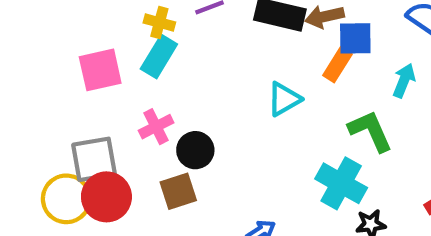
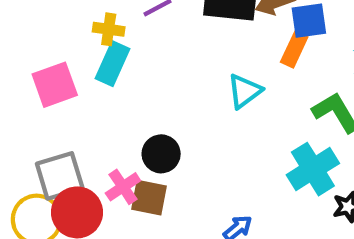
pink cross: (156, 127) -> (123, 187), moved
cyan cross: (341, 183) -> (313, 169), turned 36
brown square: (178, 191) -> (149, 198), turned 36

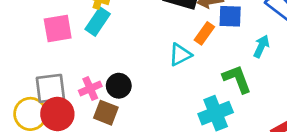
orange rectangle: (294, 50) -> (204, 33), moved
pink cross: (123, 187) -> (90, 88), moved

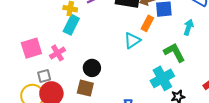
pink square: (58, 29) -> (31, 48), moved
gray square: (50, 88) -> (44, 76), size x0.6
pink cross: (90, 88) -> (57, 53), moved

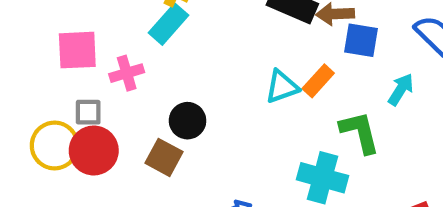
orange rectangle: (147, 23) -> (318, 81), moved
cyan cross: (162, 78) -> (323, 178), turned 30

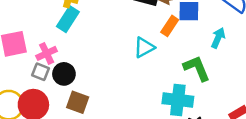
orange rectangle: (318, 81) -> (170, 26), moved
gray square: (88, 112) -> (40, 72), moved, turned 30
black circle: (188, 121) -> (64, 74), moved

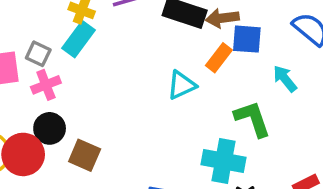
cyan arrow: (218, 38) -> (285, 79), turned -66
gray square: (40, 72) -> (38, 54), moved
black circle: (64, 74) -> (50, 128), moved

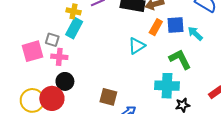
blue square: (247, 39) -> (176, 25), moved
pink cross: (46, 85) -> (59, 57), turned 35
brown square: (85, 155) -> (108, 97), moved

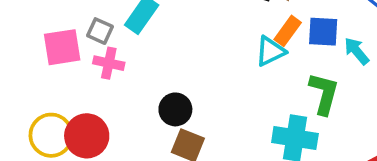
cyan triangle: (137, 46) -> (270, 51), moved
green L-shape: (180, 59) -> (324, 94), turned 35
black circle: (65, 81) -> (175, 109), moved

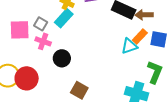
black circle: (175, 109) -> (62, 58), moved

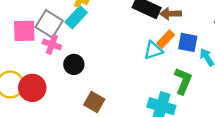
gray square: (41, 24) -> (49, 24), size x1.6

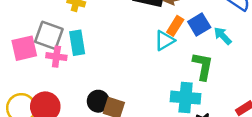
cyan rectangle: (76, 17) -> (77, 43), moved, turned -40
blue square: (188, 42) -> (199, 24), turned -30
black circle: (74, 64) -> (98, 101), moved

